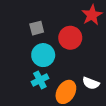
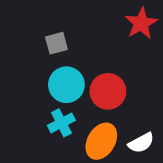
red circle: (70, 38) -> (108, 91), moved
white semicircle: (91, 83) -> (141, 143), moved, turned -49

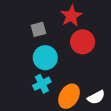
red star: (141, 23) -> (71, 16), moved
red circle: (108, 91) -> (83, 42), moved

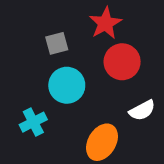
cyan cross: (42, 84) -> (33, 122), moved
white semicircle: (96, 97) -> (142, 110), moved

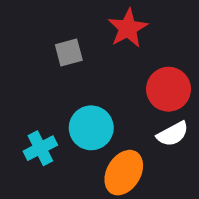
red circle: (122, 62) -> (169, 89), moved
cyan circle: (67, 85) -> (91, 128), moved

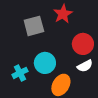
gray square: (69, 53) -> (34, 26), size x1.5

